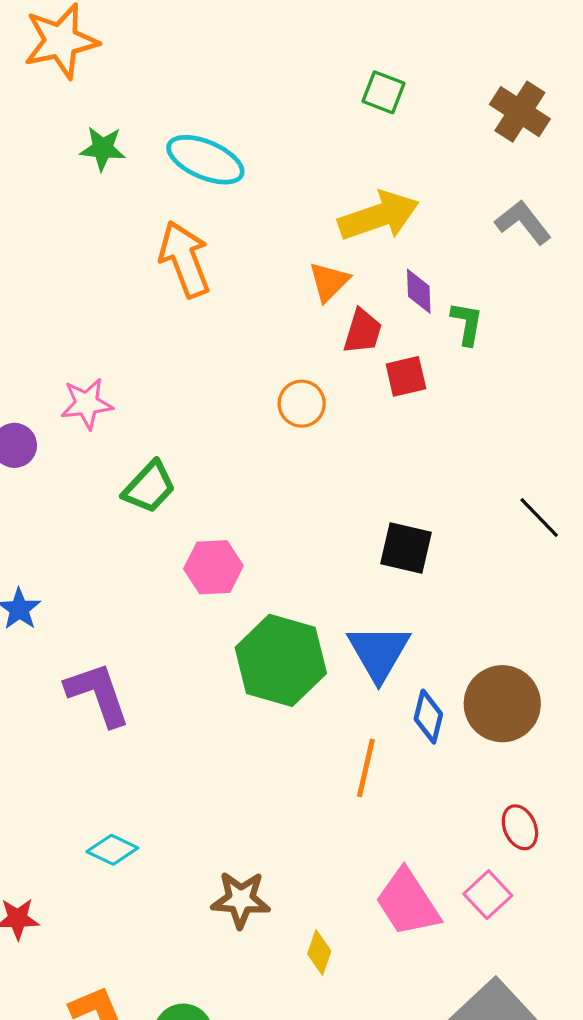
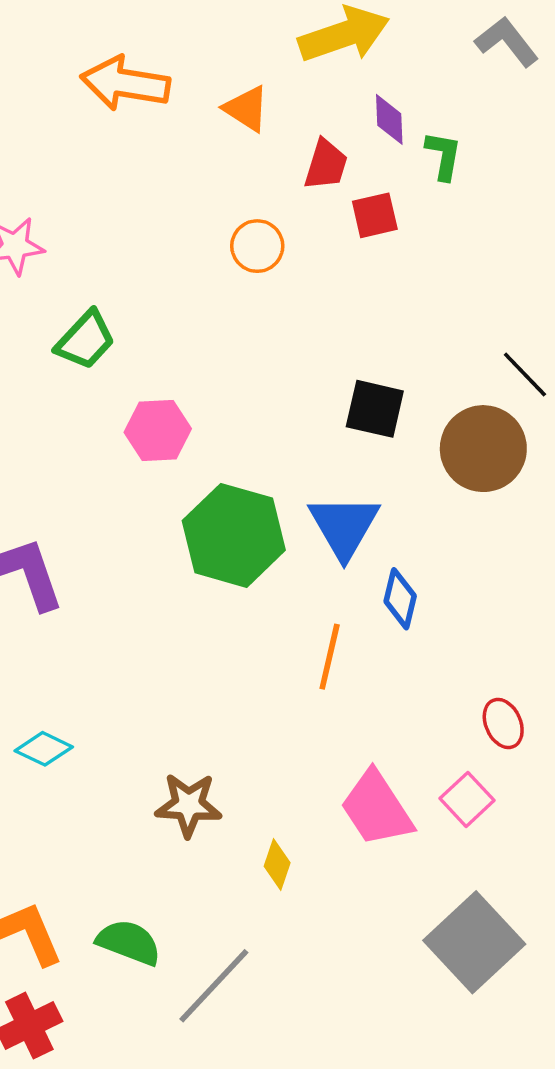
orange arrow: (185, 259) -> (125, 83), turned -60
orange triangle: (329, 282) -> (246, 109), moved, turned -42
brown circle: (502, 704) -> (483, 449), moved

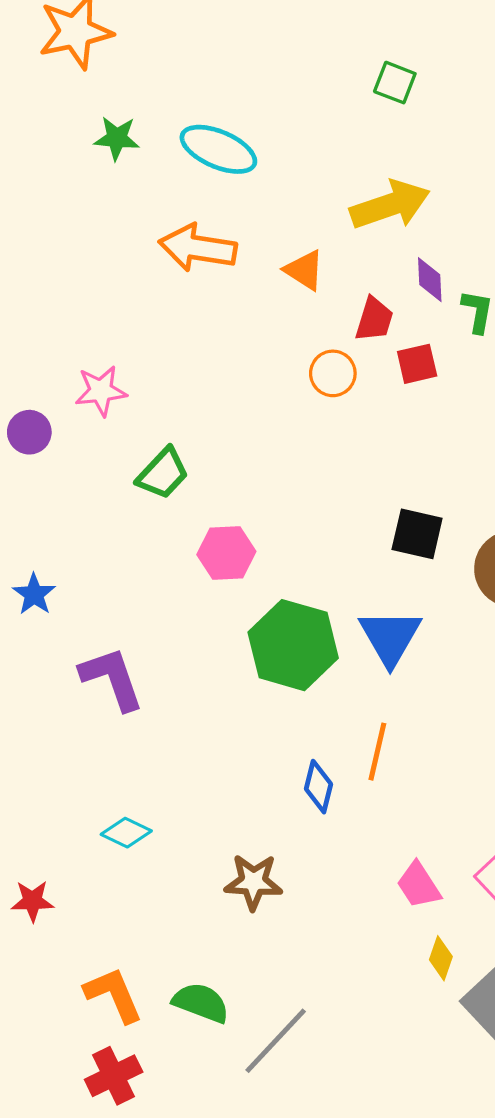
orange circle: (257, 246) -> (333, 373), moved
blue diamond: (400, 599) -> (319, 787), moved
pink trapezoid: (377, 808) -> (419, 885), size x0.7
yellow diamond: (277, 865) -> (441, 958), moved

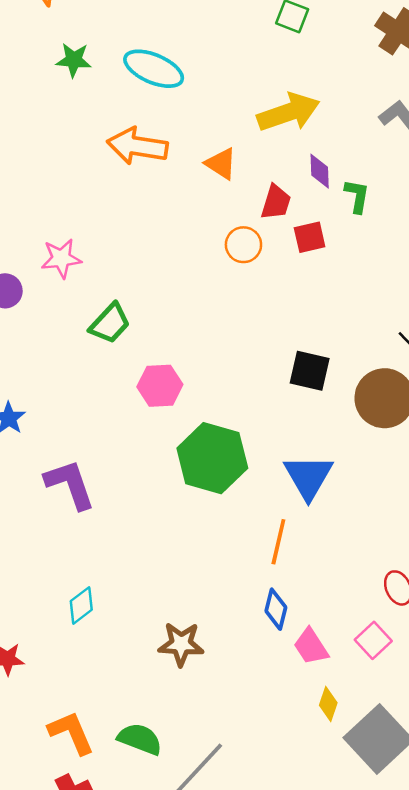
blue triangle: (390, 637) -> (308, 477), moved
blue diamond: (319, 787) -> (276, 609), moved
cyan diamond: (126, 833) -> (81, 605), turned -63

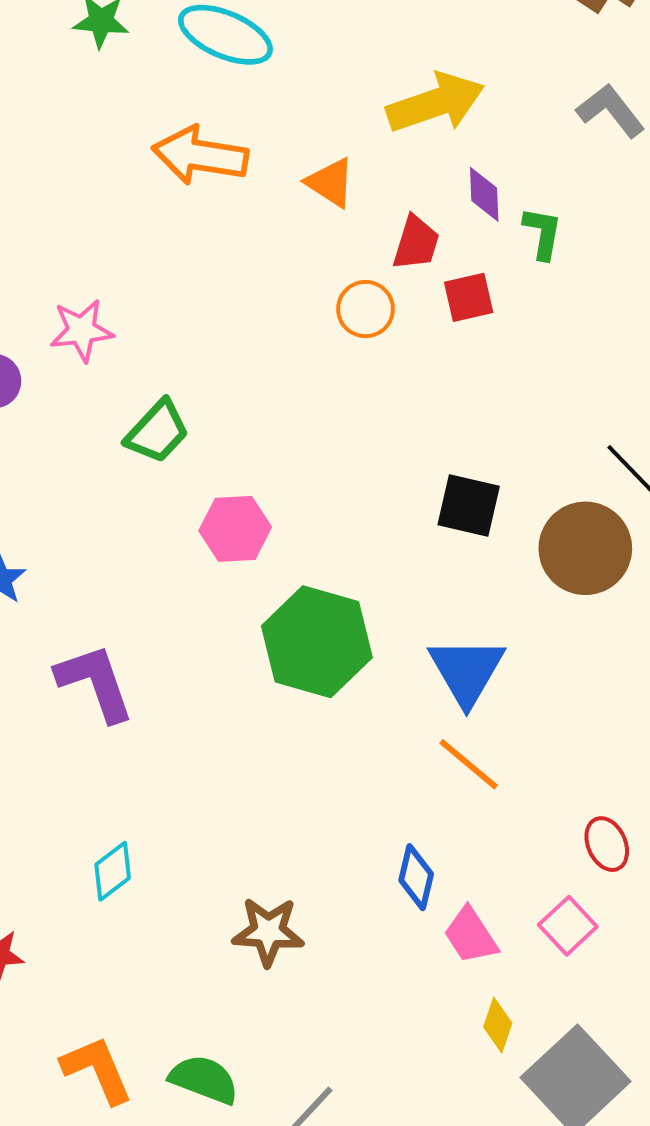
orange line: (278, 542) -> (469, 764), moved, turned -63

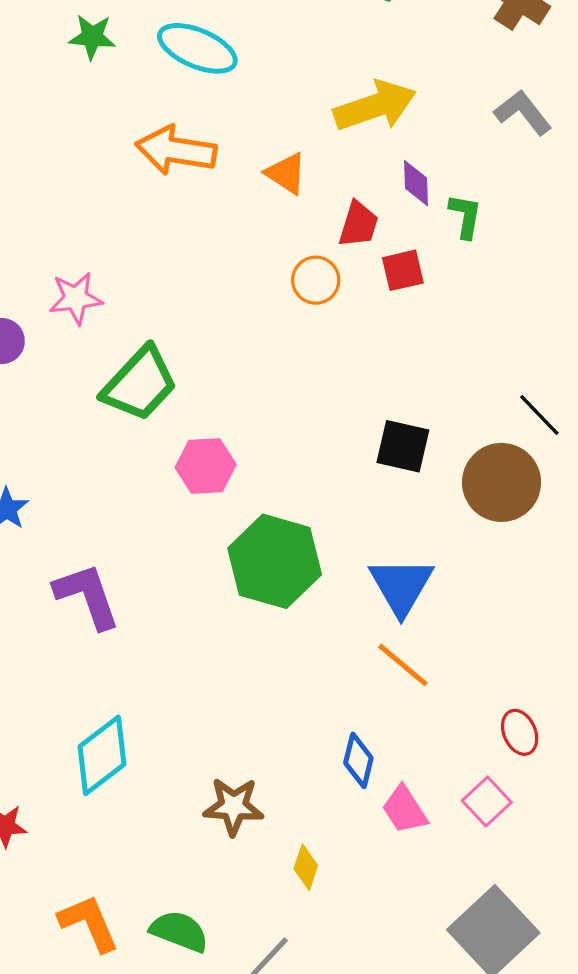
green trapezoid: (157, 432) -> (140, 384), size x1.4
cyan diamond: (113, 871) -> (102, 755), size x1.6
yellow diamond: (498, 1025) -> (306, 867), moved

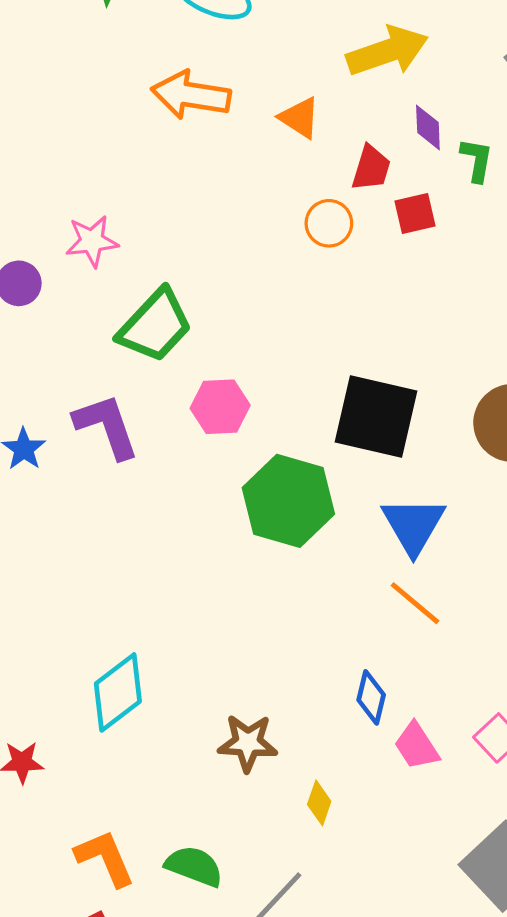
black square: (403, 446) -> (376, 416), moved, size x1.6
purple L-shape: (87, 596) -> (106, 426), moved

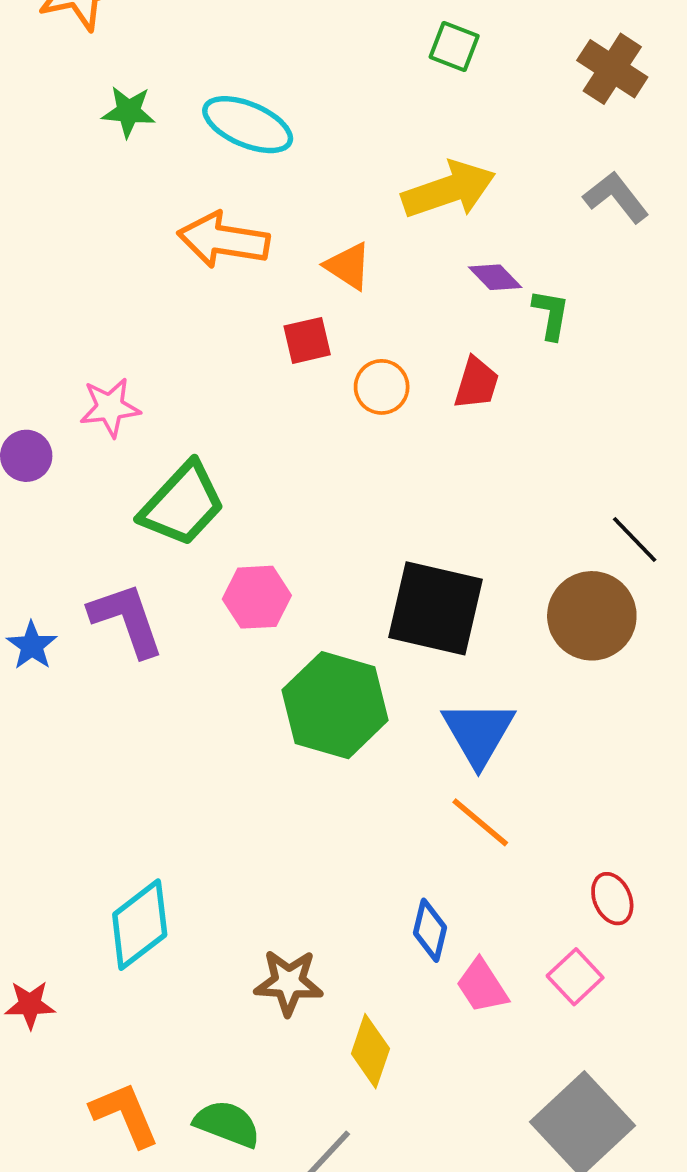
purple diamond: (428, 128) -> (495, 277), turned -42
red trapezoid: (371, 168) -> (476, 383), moved
red square: (415, 214) -> (307, 340), moved
yellow diamond: (319, 803) -> (370, 1051), size x1.4

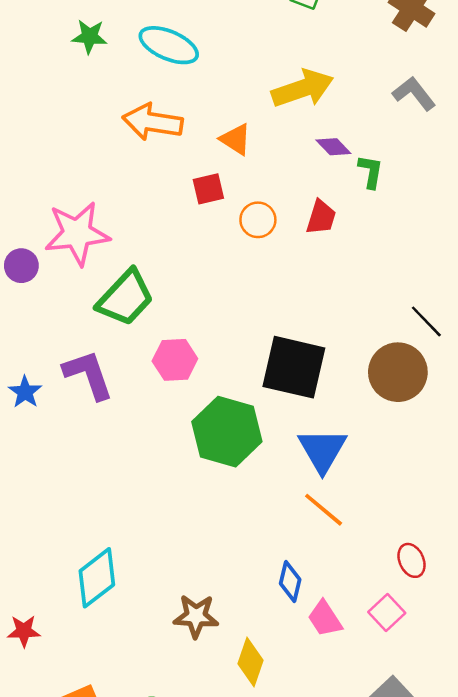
pink star: (110, 407) -> (77, 233), size x1.6

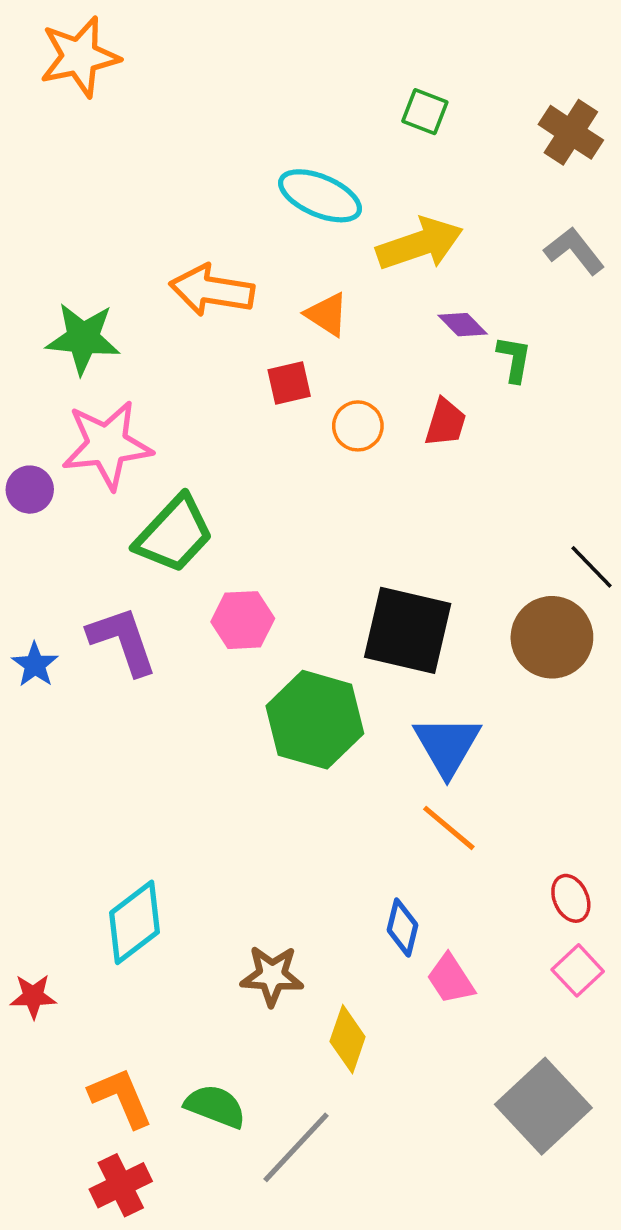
green star: (89, 37) -> (83, 338), moved, size x1.5
cyan ellipse: (169, 45) -> (320, 196), moved
pink square: (387, 612) -> (578, 970), moved

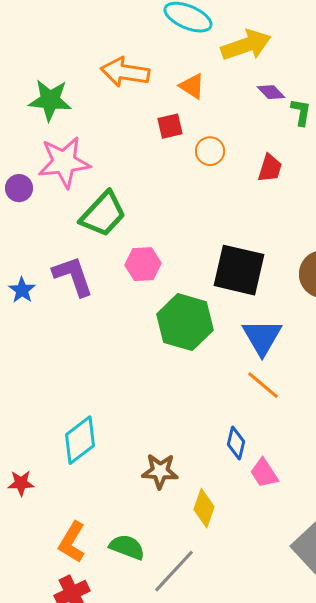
red trapezoid: (445, 423) -> (270, 168), moved
orange L-shape: (121, 1098) -> (72, 542), turned -126

